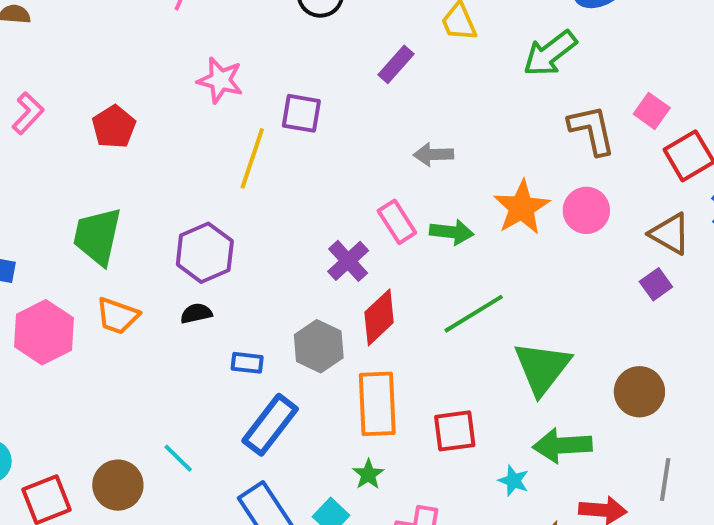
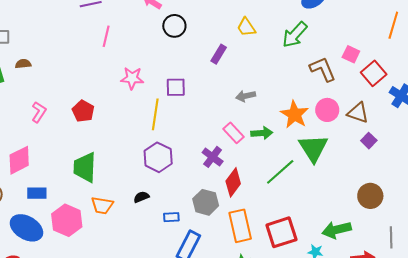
brown triangle: (670, 234) -> (358, 113), moved
purple hexagon: (205, 253) -> (158, 157), moved
green triangle: (542, 368) -> (313, 148), moved
red square: (455, 431) -> (281, 232), size x1.4

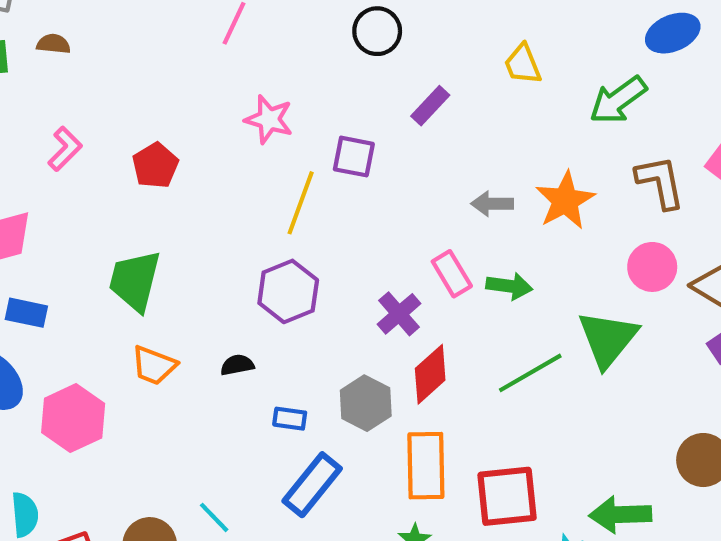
purple rectangle: (219, 54) -> (430, 106), moved
orange star: (295, 114) -> (565, 200), moved
pink hexagon: (67, 220) -> (73, 418), moved

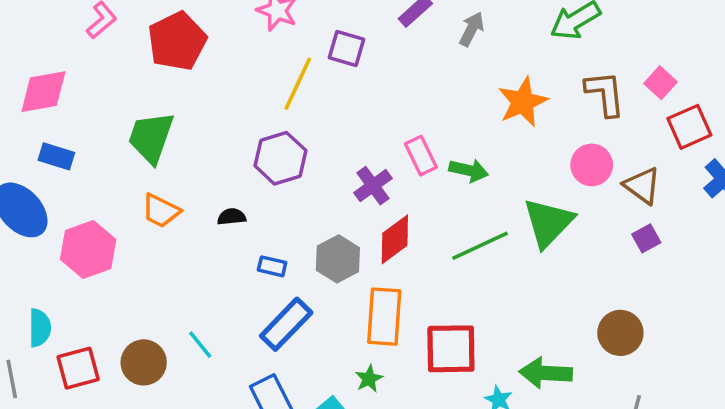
red pentagon: (155, 166) -> (177, 41), size x1.5
gray arrow: (492, 204) -> (472, 29), moved, turned 112

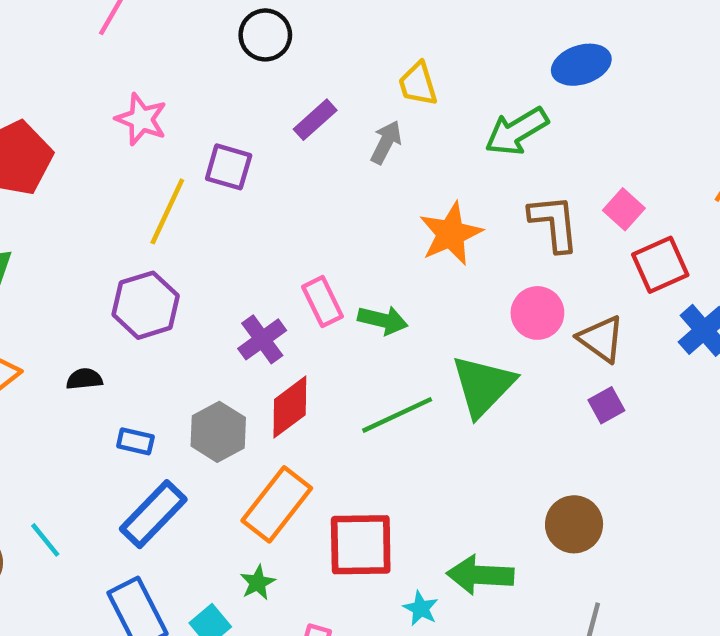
orange rectangle: (384, 317) -> (277, 504), turned 34

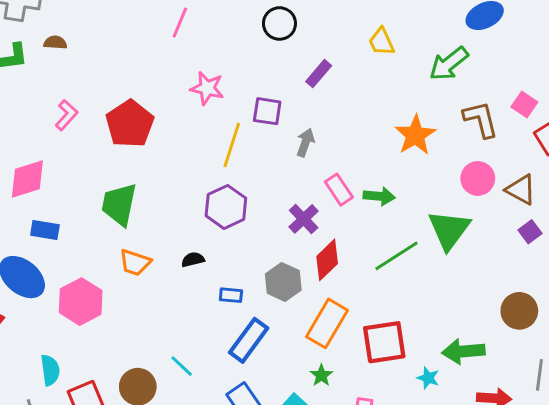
gray arrow: (386, 142) -> (305, 142), moved

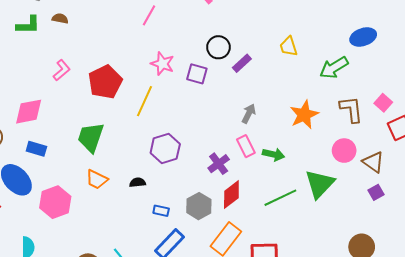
black circle: (279, 23) -> (218, 47), moved
purple square: (267, 111) -> (197, 74), moved
gray arrow: (305, 142) -> (249, 114), moved
yellow line: (232, 145) -> (145, 101), moved

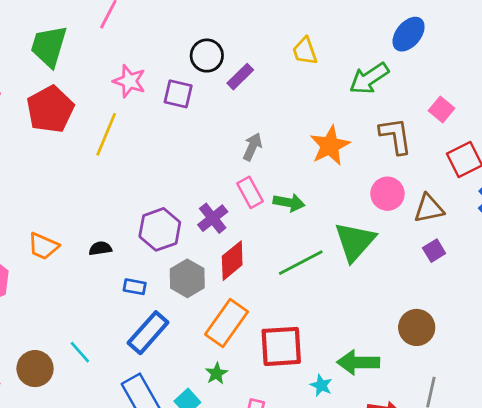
blue ellipse: (363, 37) -> (409, 34), turned -30
pink square: (383, 103) -> (442, 110), moved
green trapezoid: (91, 137) -> (49, 46), moved
purple hexagon: (165, 148) -> (160, 229), moved
brown triangle: (373, 162) -> (429, 208), turned -45

